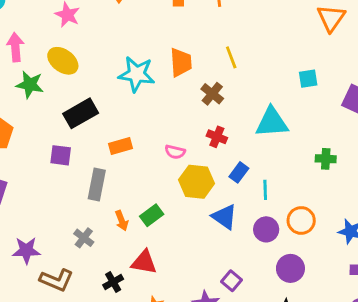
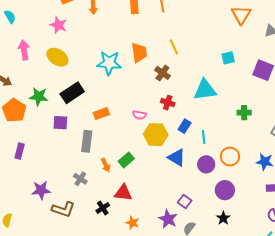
green star: (30, 85) -> (39, 97), moved

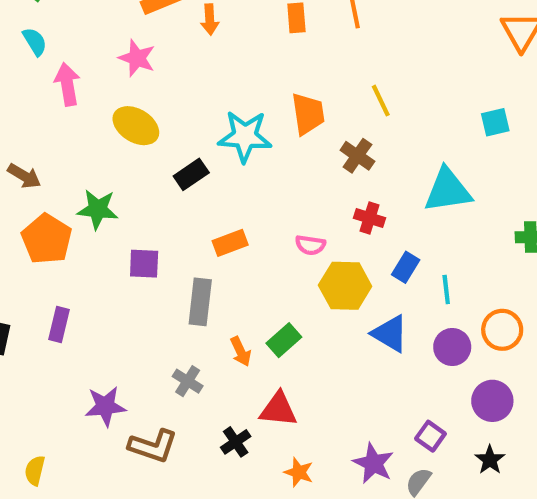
pink arrow: (24, 50) -> (67, 84), moved
black rectangle: (72, 93) -> (191, 174), moved, size x0.7
purple square: (185, 202) -> (430, 436), moved

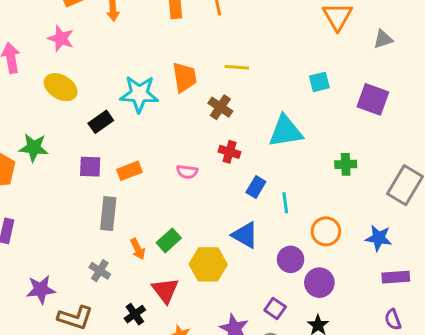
yellow line: (381, 101) -> (237, 67), turned -60
purple square: (144, 264) -> (90, 167), moved
yellow hexagon: (345, 286) -> (208, 264), moved
purple circle: (452, 347) -> (291, 259), moved
red triangle: (278, 409) -> (165, 290), turned 48

